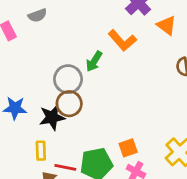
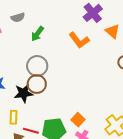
green arrow: (94, 61) -> (37, 34), moved
orange square: (128, 148) -> (78, 120), turned -32

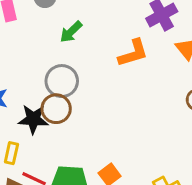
orange L-shape: (79, 40) -> (133, 53), turned -80

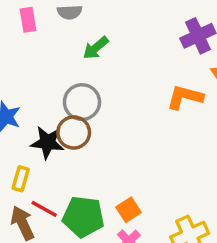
orange L-shape: (133, 53) -> (185, 97), moved, turned -152

